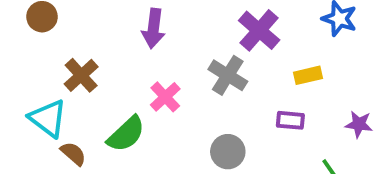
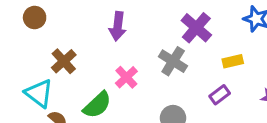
purple rectangle: (290, 120) -> (220, 95), turned -42

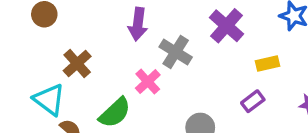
gray cross: (173, 61) -> (176, 52), moved

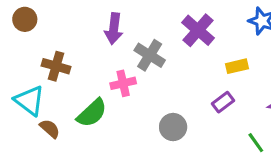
brown cross: (77, 63) -> (56, 66), turned -32
pink cross: (148, 82) -> (123, 83), turned 30

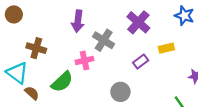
purple rectangle: (223, 102) -> (141, 62), moved

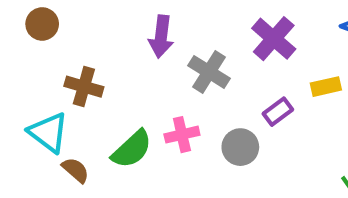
pink cross: (85, 60) -> (182, 135), moved
gray circle: (120, 92) -> (240, 147), moved

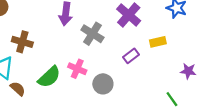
pink cross: (182, 135) -> (77, 69), turned 36
gray circle: (240, 147) -> (103, 84), moved

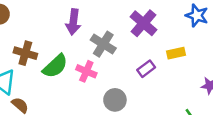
pink cross: (77, 69) -> (86, 71), moved
green semicircle: (49, 77) -> (55, 66), moved

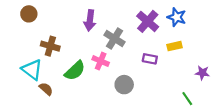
blue star: (197, 15) -> (177, 17), moved
green semicircle: (55, 66) -> (75, 71), moved
purple rectangle: (146, 69) -> (150, 59), turned 48

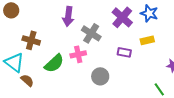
pink cross: (101, 61) -> (78, 54), turned -35

